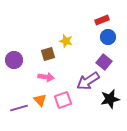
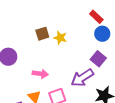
red rectangle: (102, 20) -> (96, 17), turned 64
brown square: (48, 54) -> (42, 34), moved

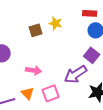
red rectangle: (96, 17) -> (90, 13), turned -40
yellow star: (60, 38) -> (56, 23), moved

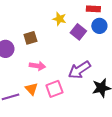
brown square: (36, 30) -> (30, 38), moved
purple square: (92, 55) -> (78, 32), moved

